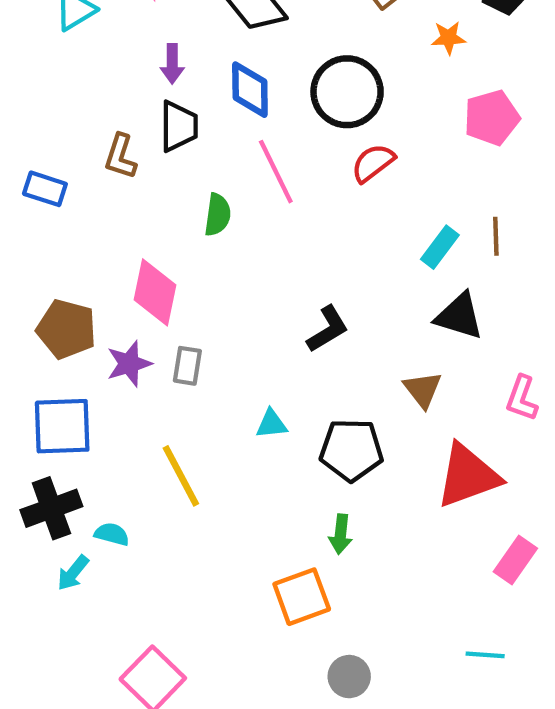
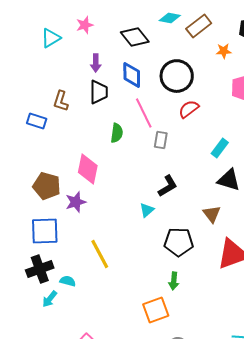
brown L-shape: (120, 156) -> (61, 101), moved
gray rectangle: (187, 366) -> (161, 140), moved
cyan triangle: (272, 424) -> (147, 210), moved, turned -35

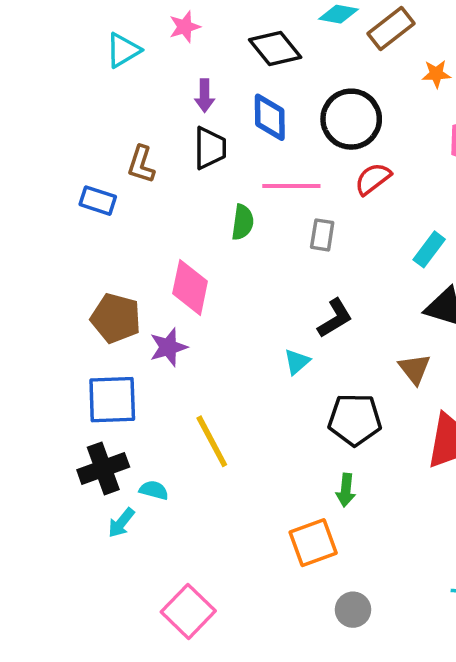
pink line: (144, 113) -> (291, 186), turned -64

